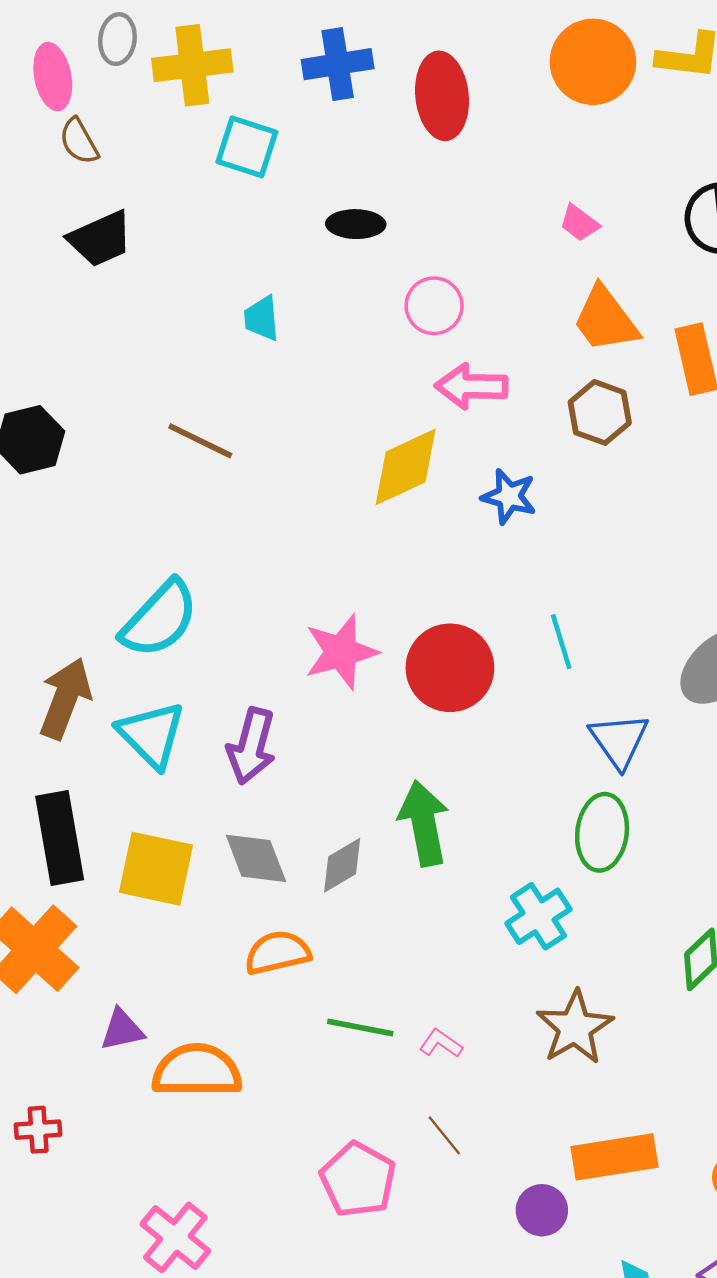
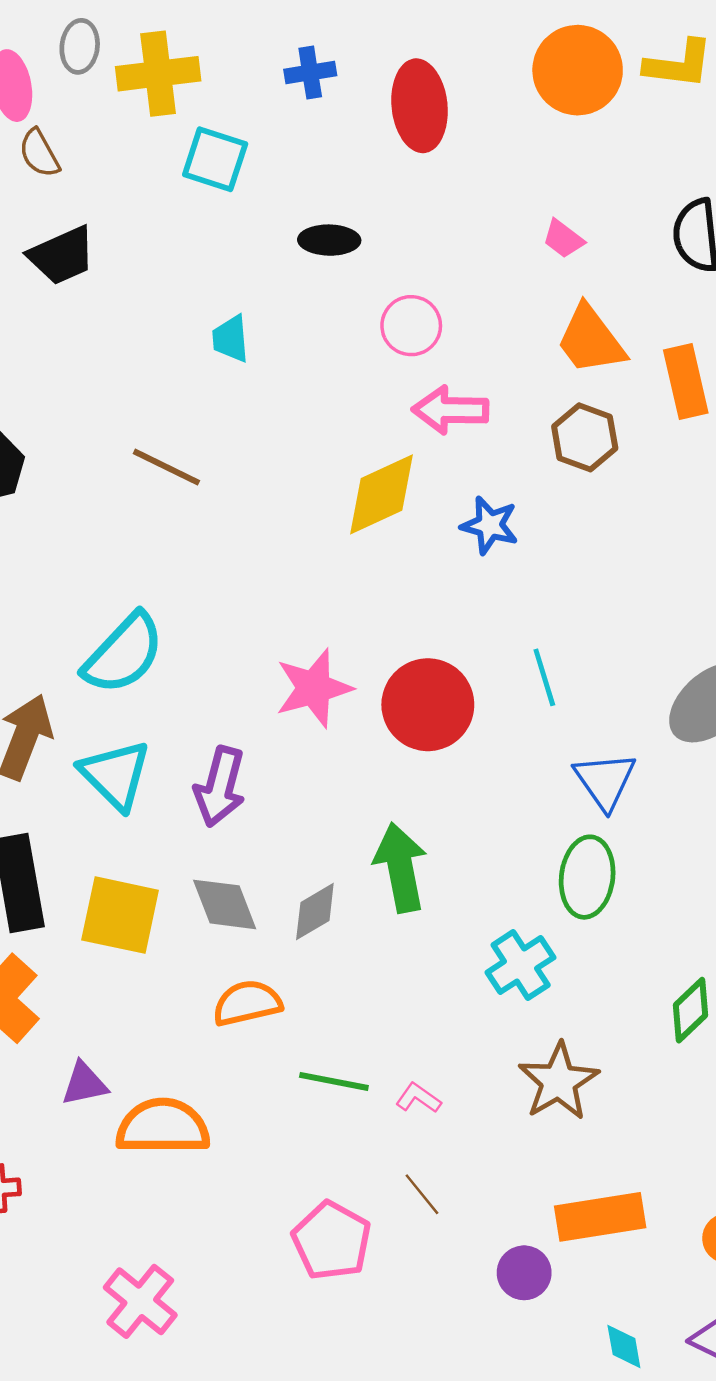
blue cross: (338, 64) -> (310, 72), size x0.7

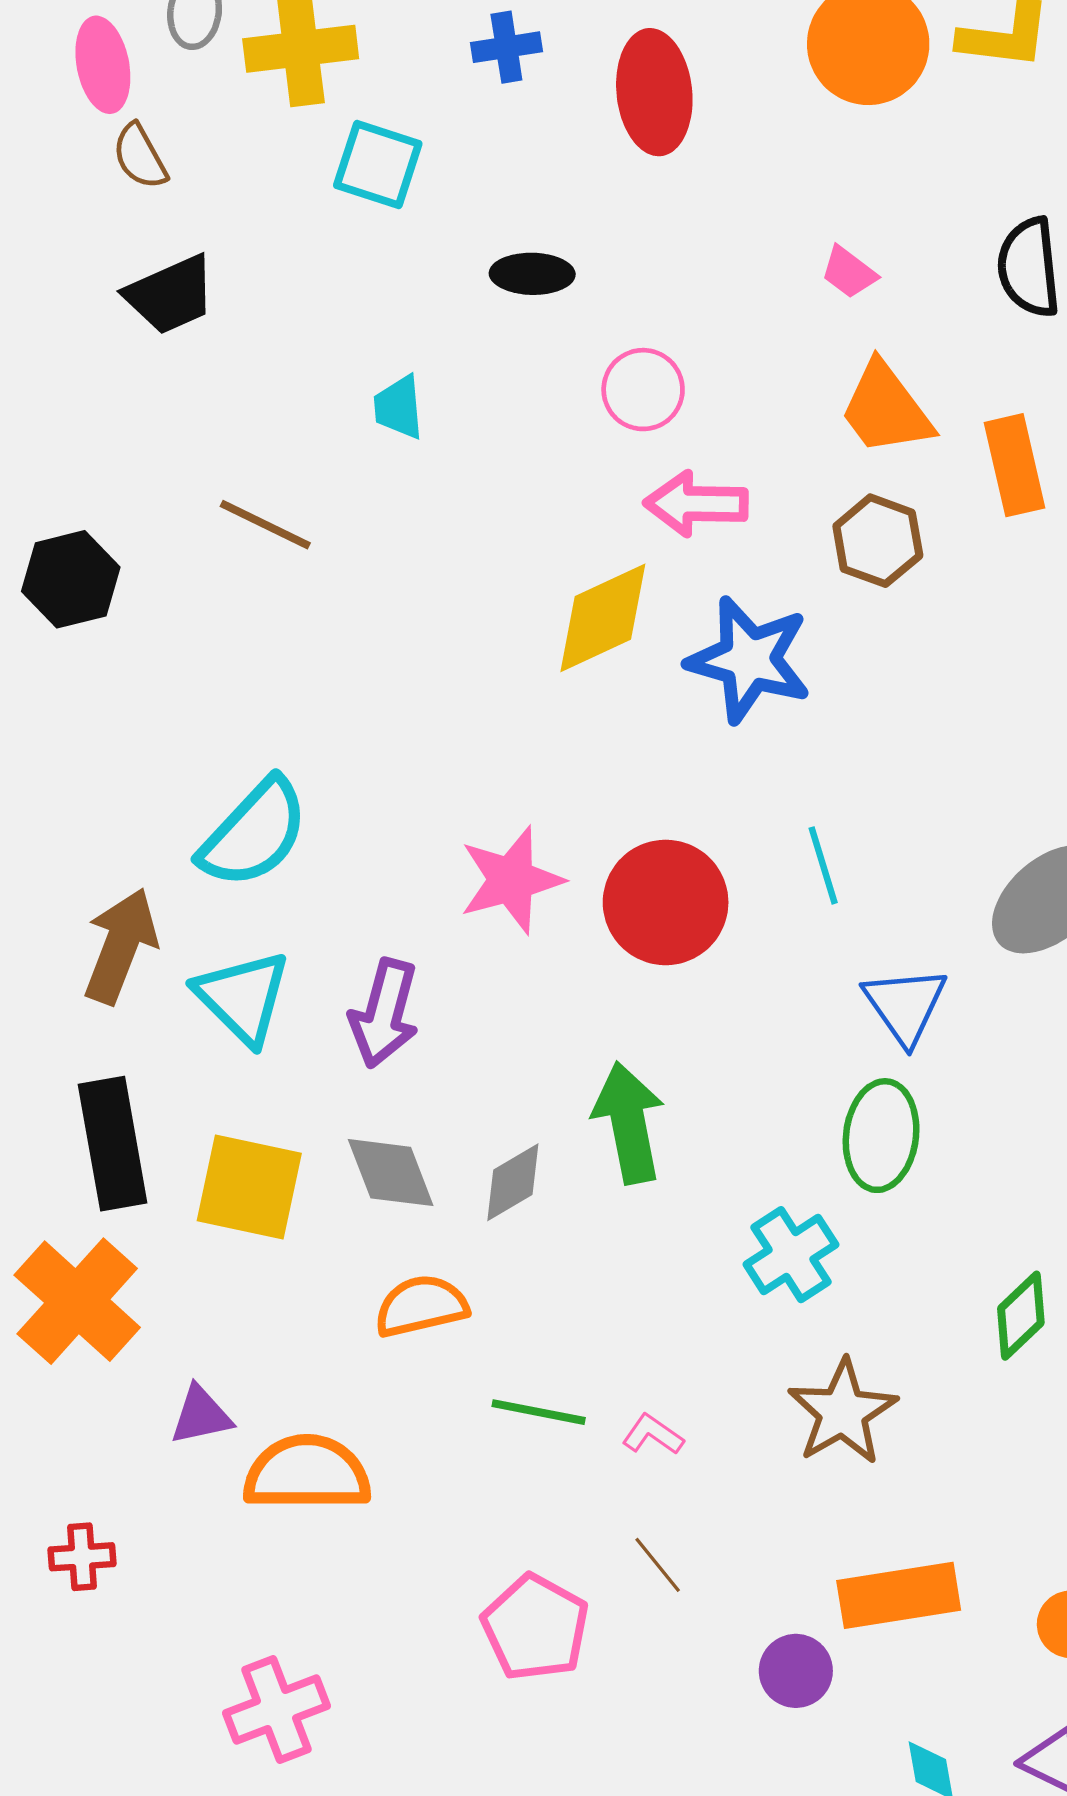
brown line: (166, 467) -> (265, 525), moved
blue star: (490, 525) -> (749, 660), size x1.6
pink cross: (140, 1301) -> (277, 1710), turned 30

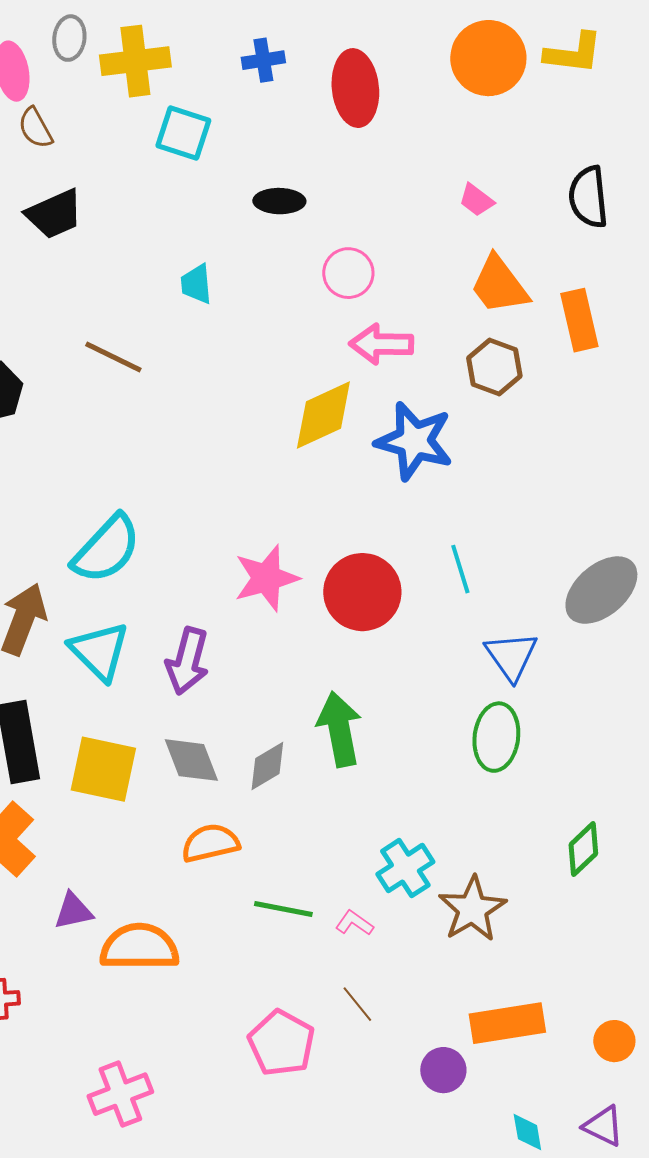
cyan cross: (791, 1255) -> (405, 868), moved

